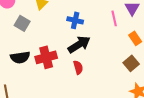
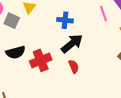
gray square: (22, 23) -> (12, 21), moved
black semicircle: (20, 57) -> (16, 52), moved

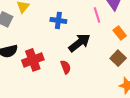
black arrow: (72, 44) -> (79, 43), moved

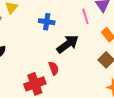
red cross: (33, 60) -> (35, 84), moved

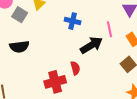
pink line: (85, 16) -> (110, 29), moved

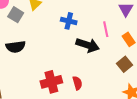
black arrow: (91, 45) -> (88, 45), turned 50
red semicircle: (75, 68) -> (77, 83), moved

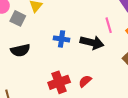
blue cross: (69, 21) -> (62, 39), moved
red semicircle: (77, 83) -> (85, 81), turned -112

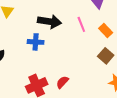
black arrow: (92, 43) -> (49, 21), moved

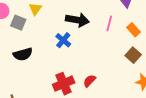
pink line: (81, 24) -> (109, 23), turned 35
blue cross: (36, 42) -> (63, 40), turned 35

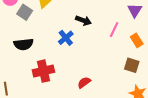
black arrow: (77, 20) -> (83, 20), size x0.7
brown square: (133, 55) -> (132, 65), turned -35
red cross: (64, 84) -> (43, 71), moved

